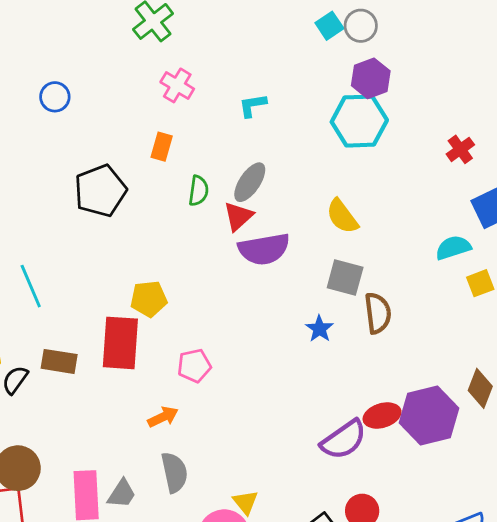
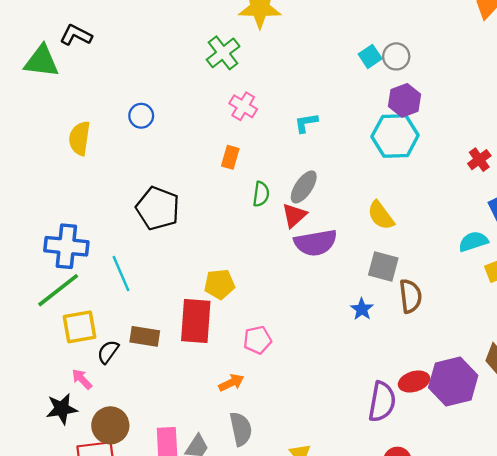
black pentagon: (100, 191) -> (158, 208), moved, turned -30
purple semicircle: (344, 440) -> (382, 402), turned -45

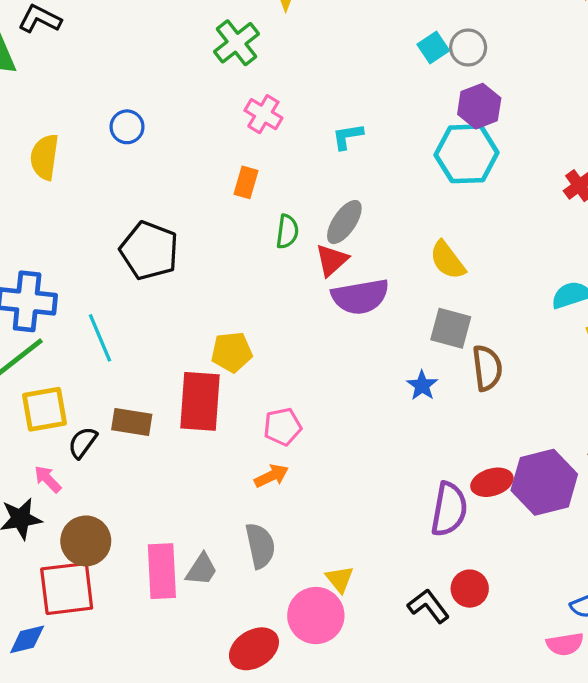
orange arrow: (231, 383) -> (271, 476), moved

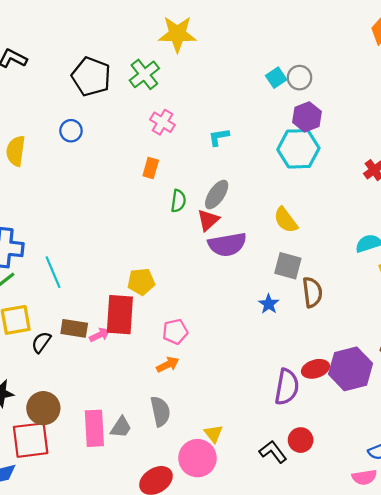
black pentagon: (149, 251) -> (91, 77), moved
pink arrow: (48, 479) -> (100, 335), moved, turned 108

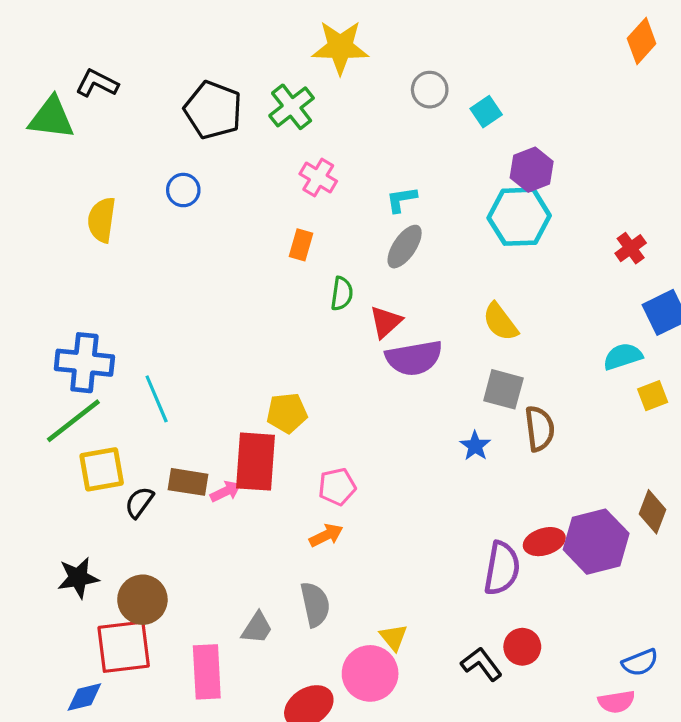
gray circle: (300, 78) -> (430, 90), moved
gray ellipse: (217, 195) -> (405, 247), moved
pink rectangle: (94, 428) -> (207, 672), moved

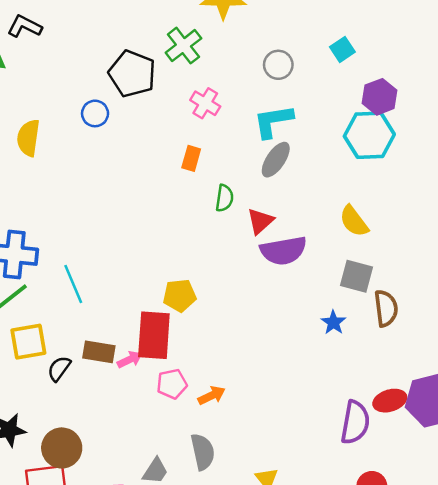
gray circle: (430, 90) -> (278, 65), moved
black pentagon: (213, 110) -> (132, 74), moved
cyan L-shape: (401, 199) -> (273, 121), size x1.6
pink pentagon: (337, 487) -> (172, 384), moved

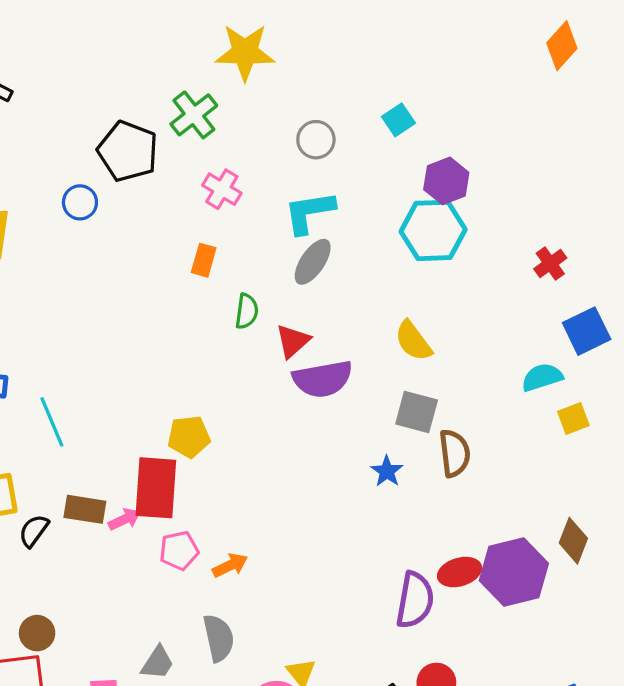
brown circle: (62, 448) -> (37, 633), size x0.7

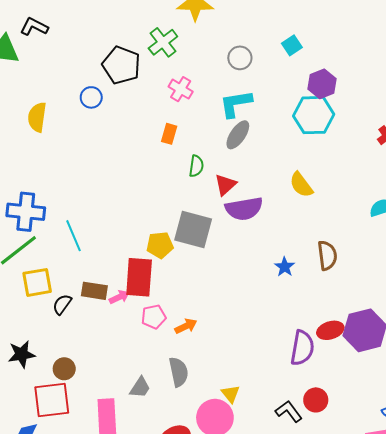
gray square: (417, 412) -> (193, 229), moved, size x1.4

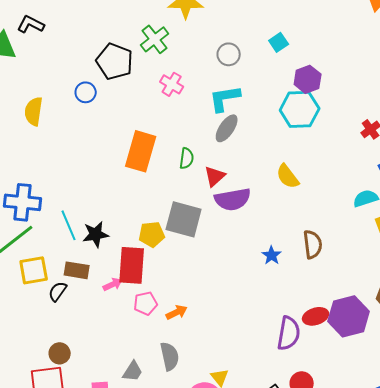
orange rectangle: (169, 134) -> (141, 151), moved, size x2.0
brown rectangle: (94, 291) -> (77, 270), moved
black star: (22, 354) -> (96, 234), moved

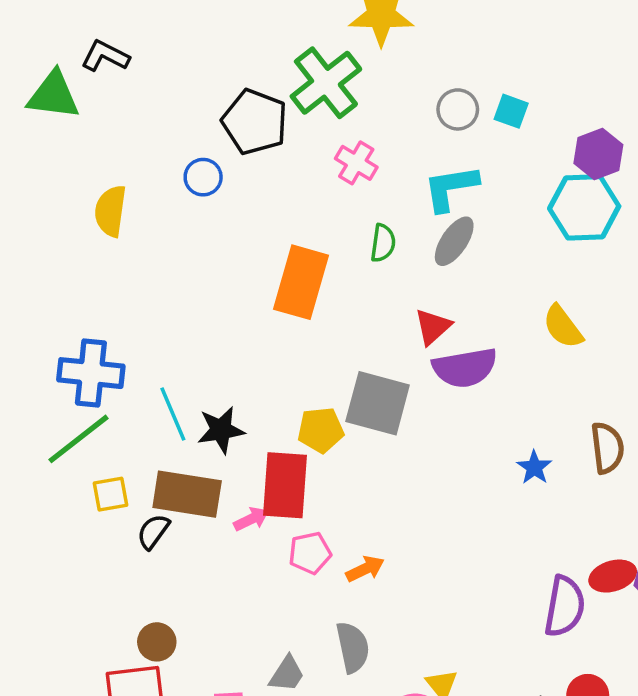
green cross: (155, 39) -> (326, 83), size x1.4
cyan square: (279, 42) -> (511, 111), moved, turned -36
green semicircle: (187, 158) -> (383, 243), moved
yellow square: (34, 270) -> (110, 494), size x0.7
brown rectangle: (77, 270) -> (187, 494), size x1.5

